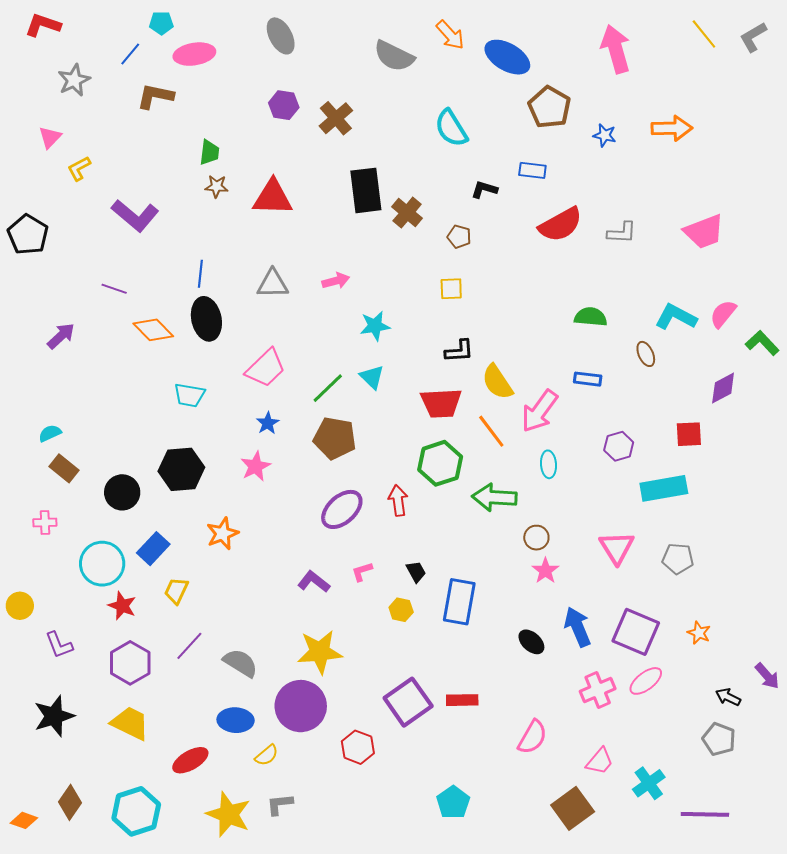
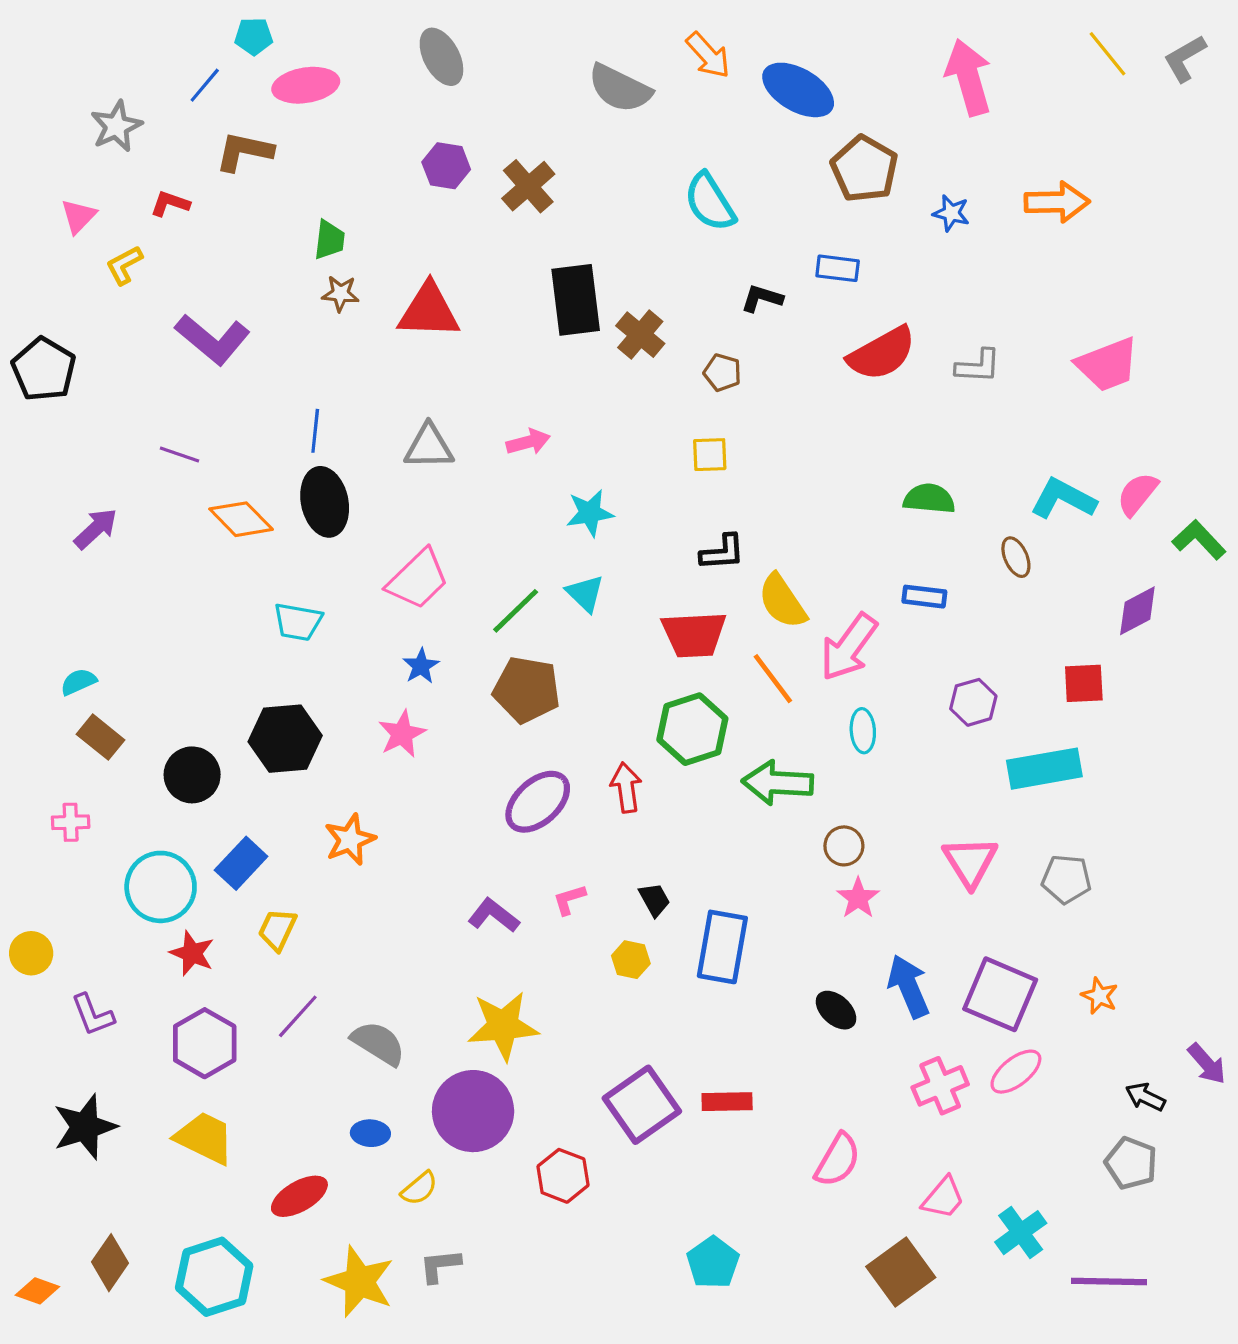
red L-shape: (43, 25) -> (170, 204), moved, size x0.7
blue ellipse: (236, 720) -> (370, 1133), size x0.7

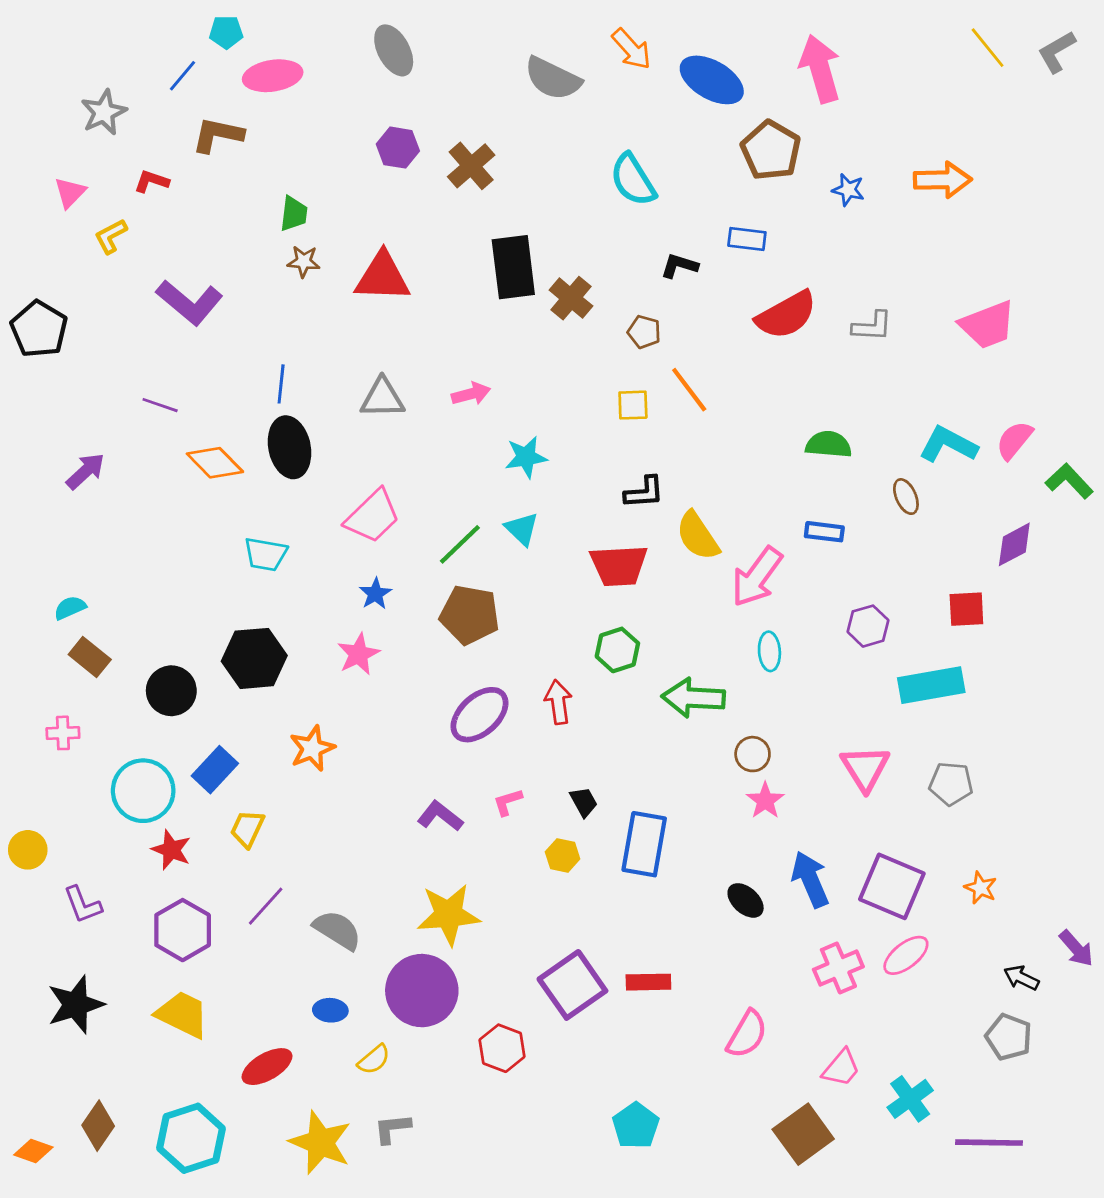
pink arrow: (969, 77) -> (820, 69), moved
orange line: (773, 679) -> (689, 390), moved
green hexagon: (692, 729) -> (617, 650), size x0.7

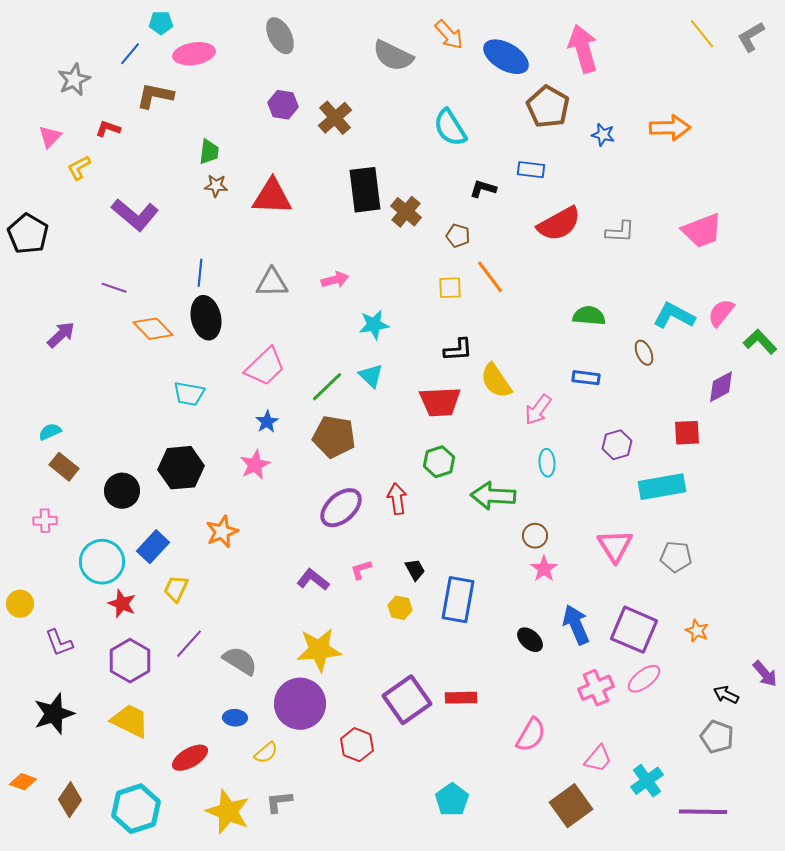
pink arrow: (757, 577) -> (538, 410), size x0.7
orange diamond: (33, 1151) -> (23, 782), moved

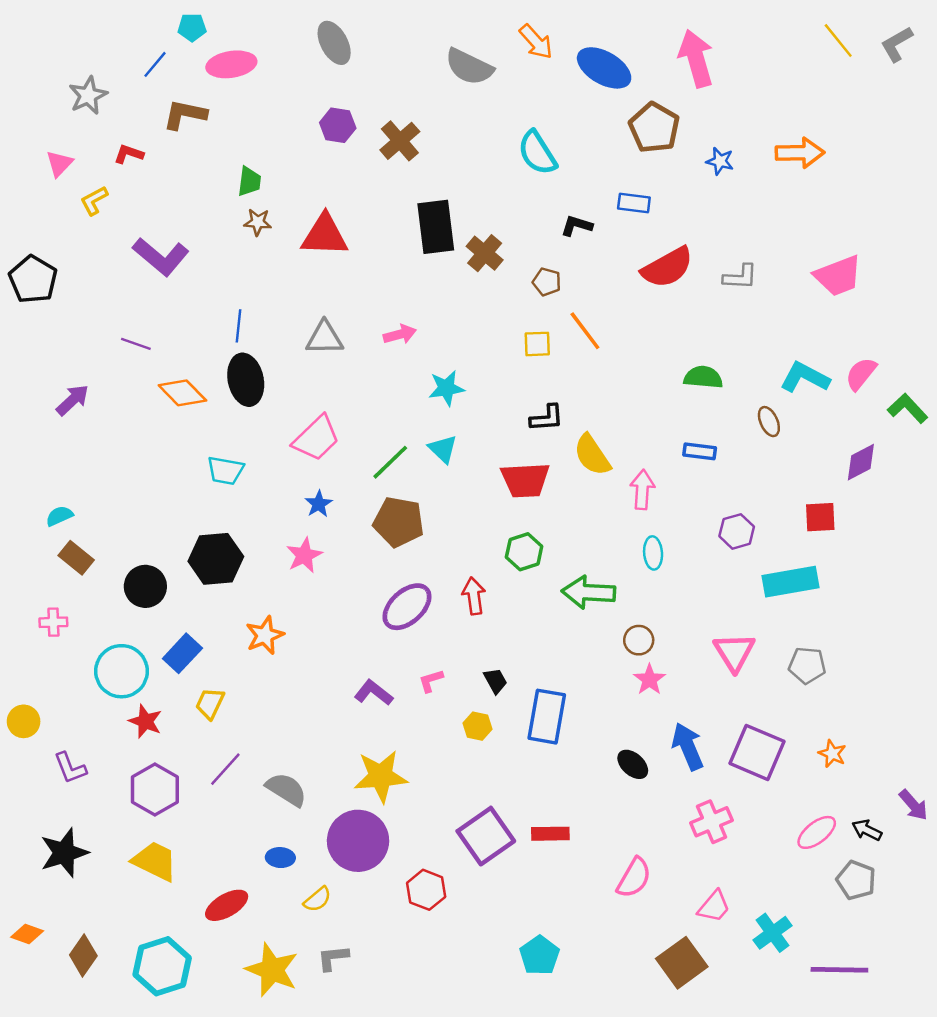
pink arrow: (538, 410) -> (642, 490), turned 148
pink ellipse: (644, 679) -> (817, 832), moved

